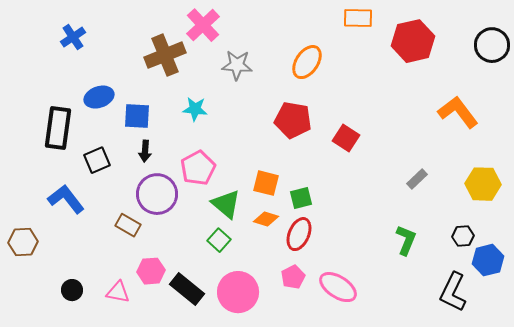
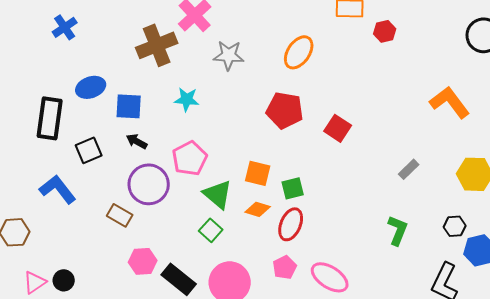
red hexagon: (413, 41) -> (385, 31), moved, size x0.5
black arrow: (145, 151) -> (137, 141), turned 115
pink triangle: (118, 292) -> (35, 282), moved, turned -45

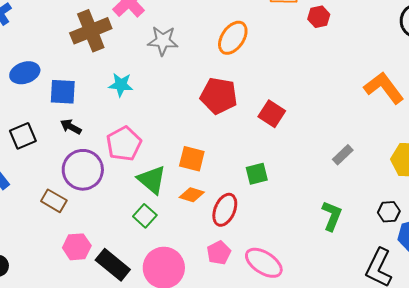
green square: (293, 188) -> (257, 174), moved

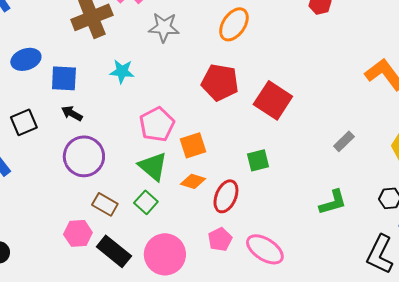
red square: (272, 114) -> (273, 100), size x1.4
pink pentagon: (124, 144) -> (157, 124), moved
orange square: (192, 159) -> (193, 145), turned -32
brown rectangle: (54, 201) -> (105, 204), moved
green L-shape: (332, 216) -> (333, 202), turned 52

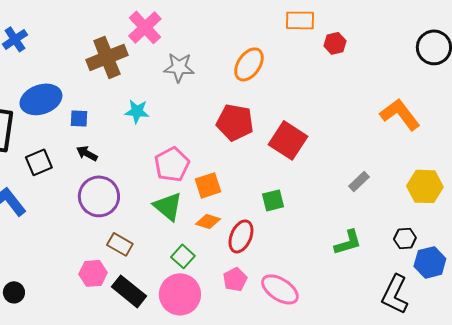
blue ellipse: (26, 59) -> (41, 99), size x1.4
blue square: (64, 78) -> (79, 118), size x0.7
green square: (146, 202) -> (183, 256), moved

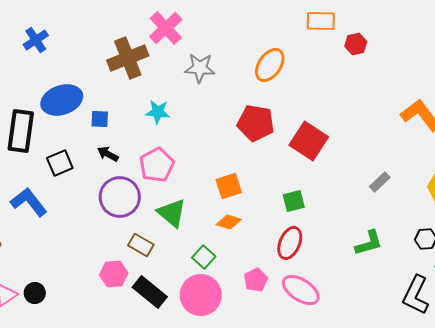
pink pentagon: (172, 164) -> (157, 165), moved
green triangle: (168, 206) -> (172, 213), moved
red ellipse: (241, 236) -> (290, 243), moved

